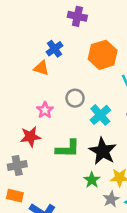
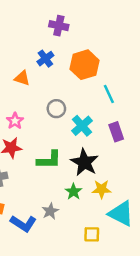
blue cross: (55, 49) -> (45, 59), moved
pink star: (45, 110) -> (15, 121), moved
gray star: (111, 199) -> (50, 211), moved

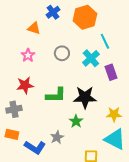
pink star: (15, 121) -> (28, 55), moved
cyan cross: (82, 126) -> (91, 58), moved
black star: (84, 162) -> (85, 97), turned -30
yellow star: (102, 189) -> (114, 114), moved

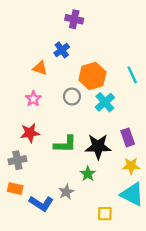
orange hexagon: (85, 17) -> (92, 76), moved
cyan line: (105, 41) -> (132, 75), moved
purple rectangle: (111, 72) -> (128, 137), moved

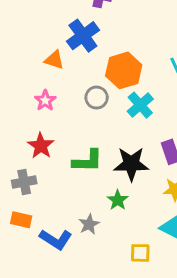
blue cross: (62, 50) -> (83, 36), size x1.5
red star: (30, 133) -> (41, 146), turned -30

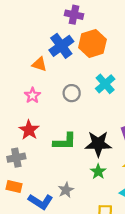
orange hexagon: (124, 70) -> (92, 43), moved
cyan cross: (140, 105) -> (105, 84), moved
green star: (118, 200) -> (98, 172), moved

